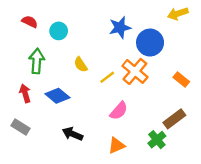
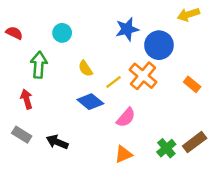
red semicircle: (30, 22) -> (14, 33), moved
blue diamond: (57, 96) -> (90, 102), moved
brown rectangle: (174, 119) -> (195, 142), moved
black arrow: (73, 134) -> (57, 142), moved

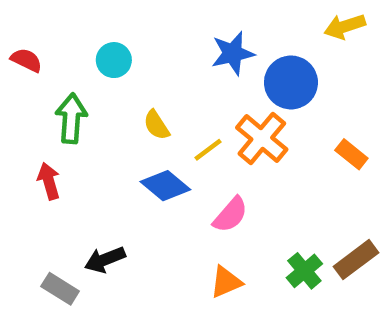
gray rectangle: (22, 135) -> (60, 289), moved
black arrow: (57, 142) -> (105, 260), turned -45

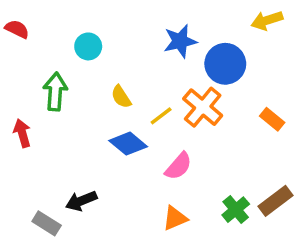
red semicircle: (26, 60) -> (17, 29), moved
red arrow: (49, 181) -> (22, 133), moved

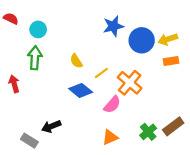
yellow arrow: (267, 20) -> (168, 39), moved
cyan circle: (88, 46) -> (38, 29), moved
orange cross: (203, 107) -> (130, 83), moved
orange rectangle: (272, 119) -> (171, 61), moved, turned -48

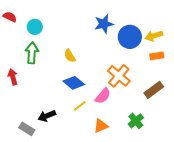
yellow line: (101, 73) -> (80, 106), moved
brown rectangle: (173, 126) -> (154, 90), moved

